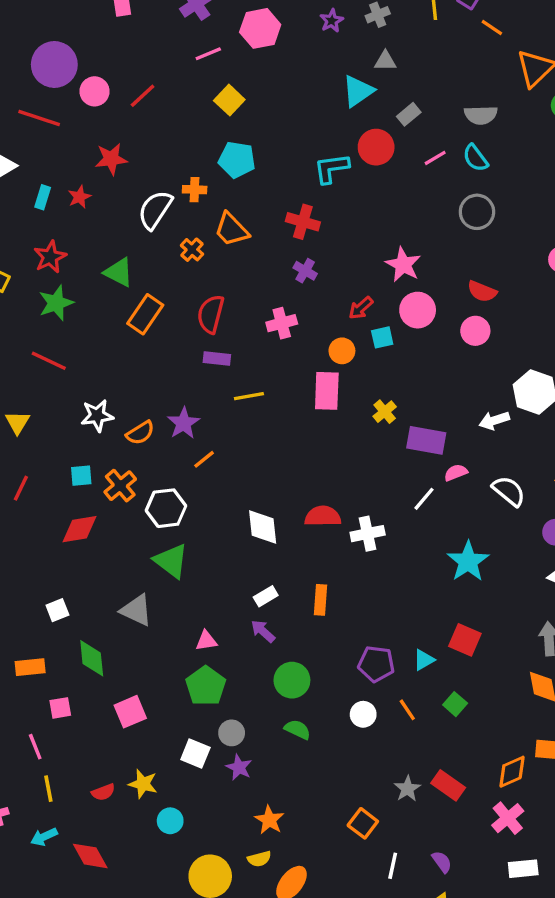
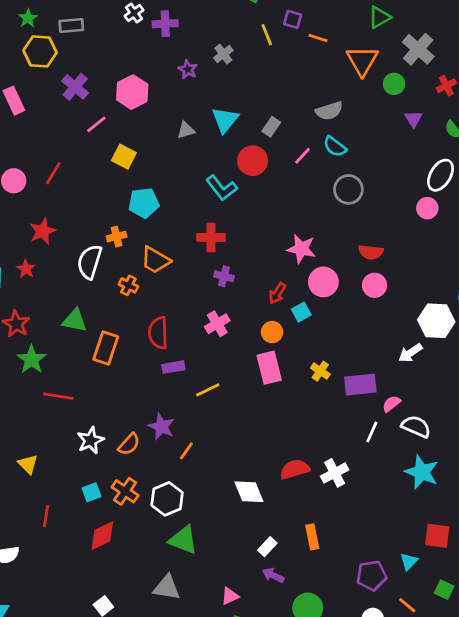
gray triangle: (385, 61) -> (186, 130), moved
cyan L-shape: (331, 168) -> (222, 188), turned -104
red line: (49, 361) -> (58, 396), moved
white semicircle: (509, 491) -> (416, 427), moved

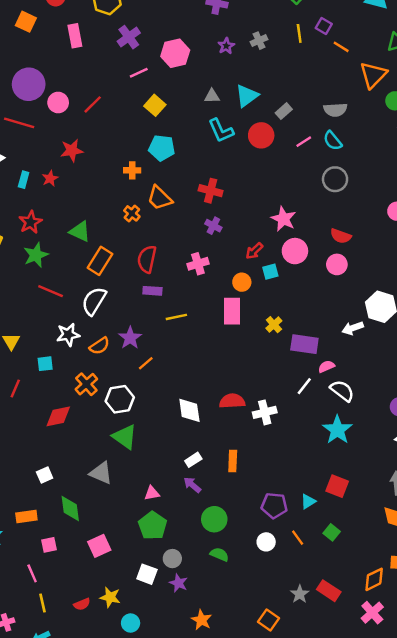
cyan L-shape: (222, 188) -> (221, 130), moved
white semicircle: (90, 262) -> (94, 301), moved
cyan square: (91, 492) -> (45, 364), moved

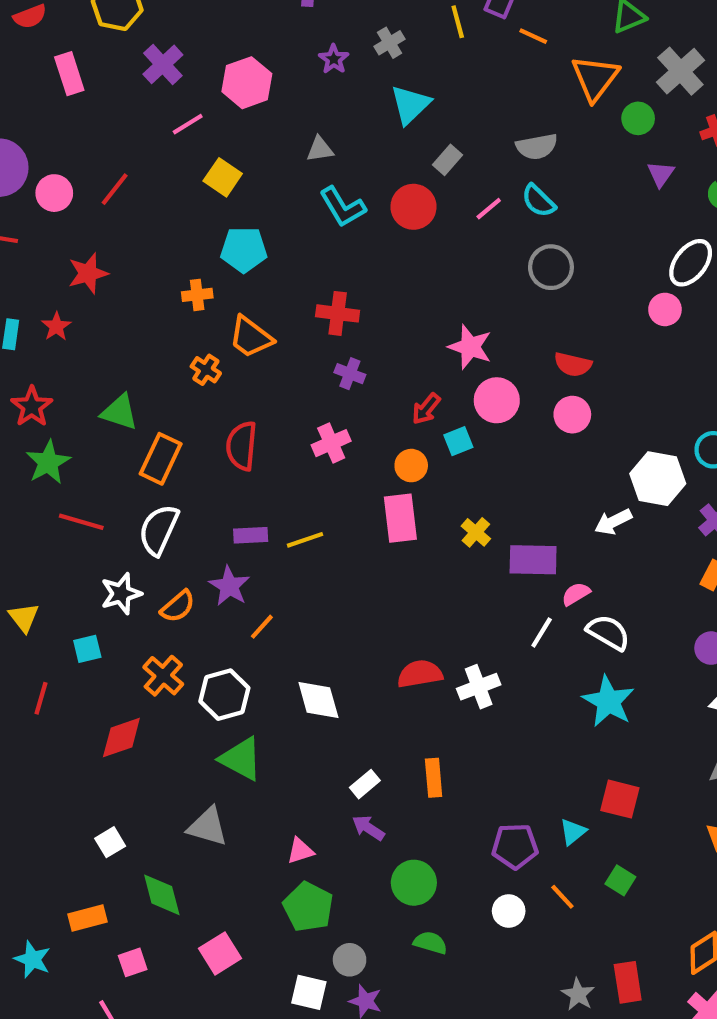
cyan triangle: (247, 96) -> (410, 105), moved
purple rectangle: (152, 291) -> (251, 535), moved
white diamond: (189, 410) -> (318, 700), moved
red rectangle: (329, 591) -> (628, 982), turned 55

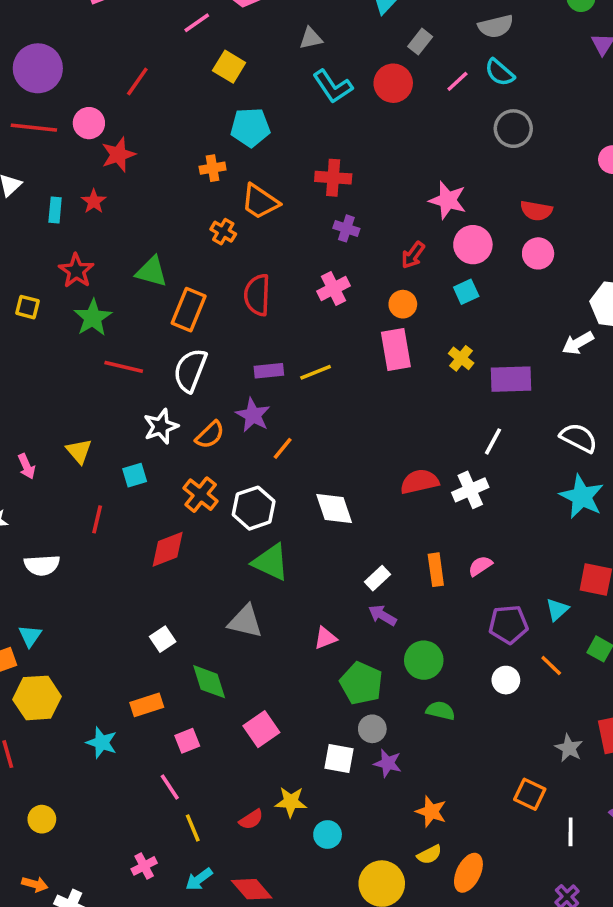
pink circle: (54, 193) -> (89, 123), moved
cyan square: (458, 441) -> (466, 292), moved
pink semicircle: (576, 594) -> (480, 566), moved
white line: (542, 633) -> (493, 441), moved
green pentagon: (308, 907) -> (361, 683), moved

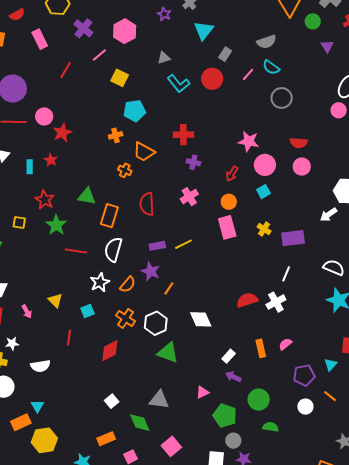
red line: (137, 81) -> (65, 70), moved
gray triangle: (245, 621) -> (159, 400), moved

